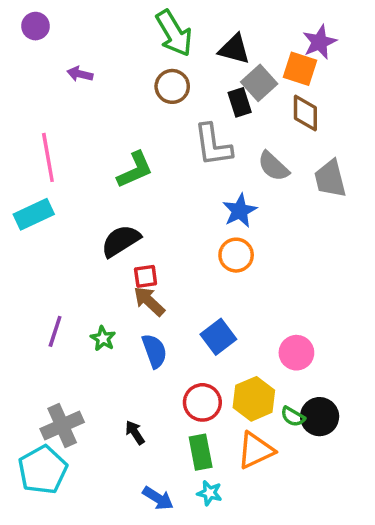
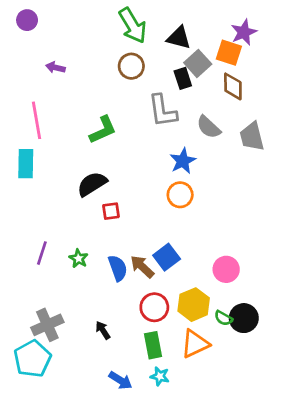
purple arrow: (80, 74) -> (55, 67), moved
cyan rectangle: (34, 214) -> (26, 164), turned -64
brown arrow: (149, 301) -> (142, 267), moved

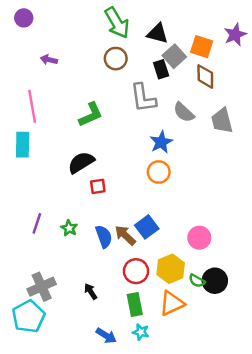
purple star: (244, 32) -> (235, 35), moved

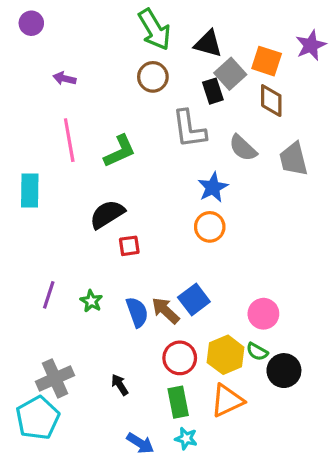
pink line: (32, 106) -> (69, 140), moved
green semicircle: (197, 281) -> (257, 352), moved

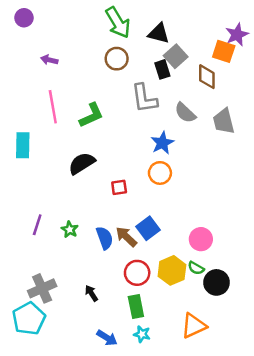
orange square: (267, 61) -> (224, 51), moved
red square: (129, 246) -> (119, 187), moved
orange triangle: (227, 401) -> (194, 326), moved

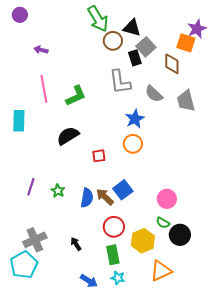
brown circle: (117, 59) -> (113, 41), moved
blue semicircle: (105, 238) -> (87, 198), turned 30
yellow hexagon: (172, 270) -> (143, 241), moved

